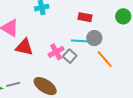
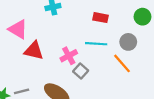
gray circle: (94, 38) -> (128, 42), moved
gray square: (70, 56) -> (81, 71), moved

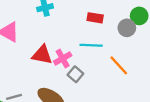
gray circle: (128, 42) -> (127, 28), moved
red triangle: (34, 51) -> (42, 55), moved

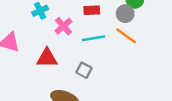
pink cross: (63, 58) -> (63, 26), moved
orange line: (119, 65) -> (126, 36), moved

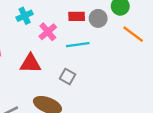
gray circle: (125, 14) -> (98, 18), moved
orange line: (126, 36) -> (133, 34), moved

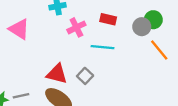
gray circle: (98, 18) -> (142, 27), moved
red triangle: (30, 63) -> (57, 74), moved

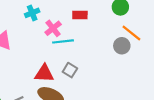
gray circle: (142, 27) -> (122, 46), moved
cyan line: (103, 47) -> (63, 41), moved

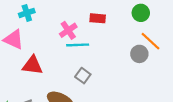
cyan cross: (32, 13) -> (27, 13), moved
red triangle: (44, 74) -> (32, 65), moved

